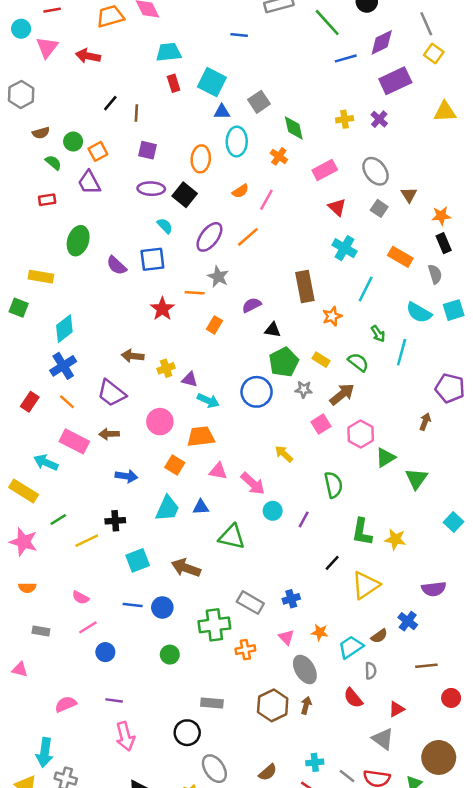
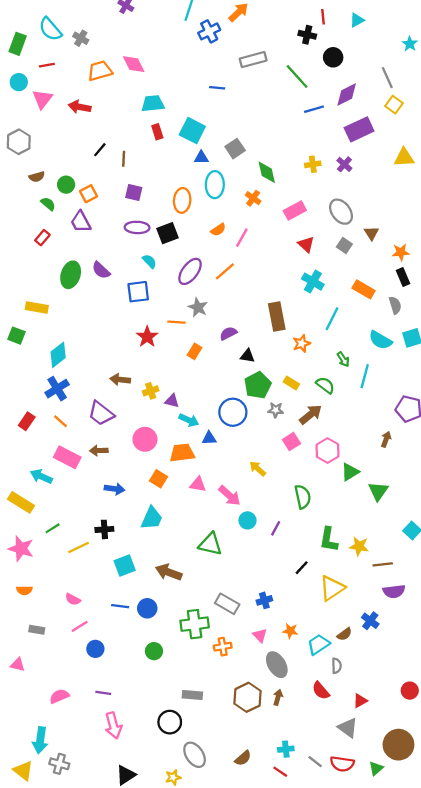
black square: (185, 195) -> (167, 233), turned 30
red rectangle: (47, 200) -> (42, 238), turned -42
purple semicircle: (116, 265) -> (101, 270), moved
blue triangle: (201, 507) -> (209, 438), moved
brown line: (426, 666) -> (383, 564), moved

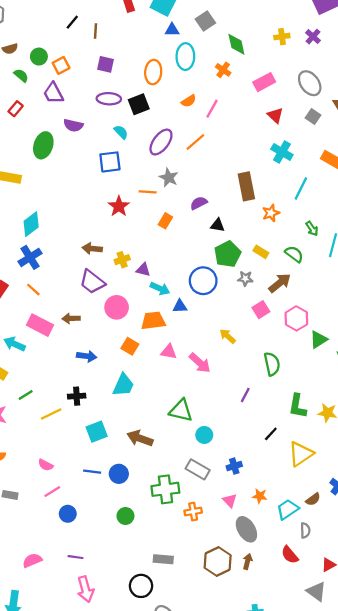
purple semicircle: (101, 270) -> (73, 125), moved, turned -30
purple trapezoid: (101, 413) -> (92, 282), moved
cyan circle: (247, 520) -> (204, 435), moved

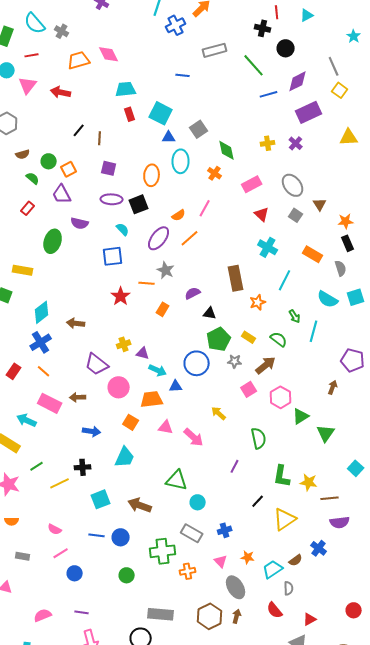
orange semicircle: (189, 101) -> (179, 215), moved
brown arrow: (92, 249) -> (76, 323), moved
gray rectangle: (163, 559) -> (161, 614), size x1.4

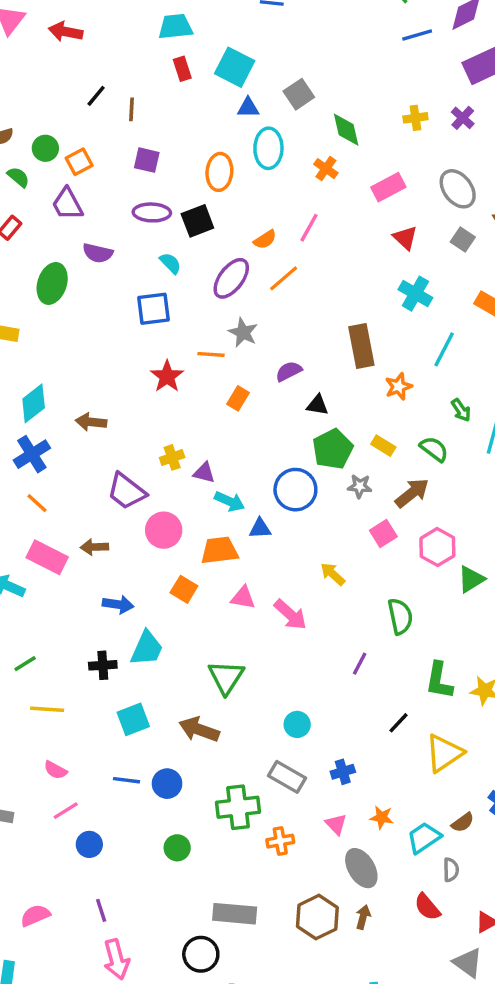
cyan trapezoid: (125, 457) -> (147, 648), moved
green triangle: (177, 480) -> (226, 677), moved, turned 50
yellow line: (60, 483) -> (47, 709), moved, turned 30
purple line: (82, 612) -> (101, 910), turned 64

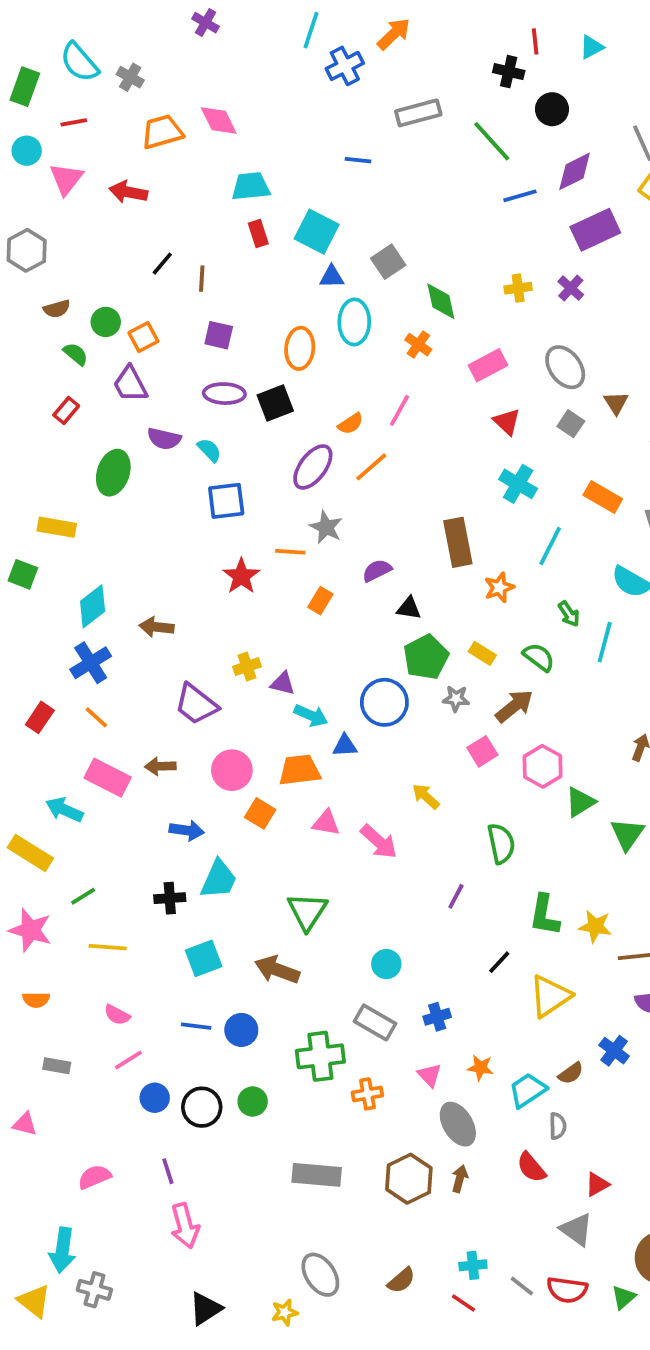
cyan semicircle: (170, 263) -> (209, 450), moved
pink circle: (164, 530) -> (232, 770), moved
black circle: (201, 954) -> (202, 1107), moved

